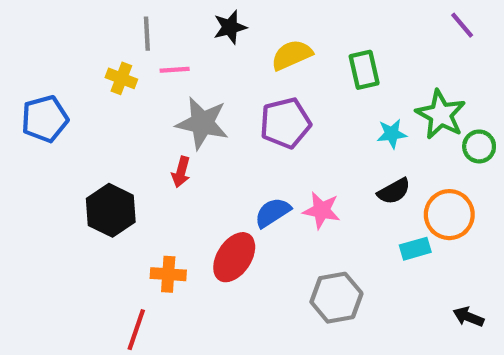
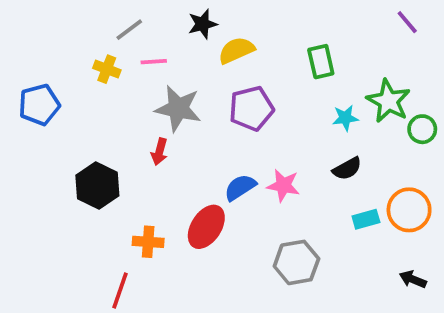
gray line: (147, 34) -> (129, 30), turned 56
yellow semicircle: (292, 55) -> (236, 50), moved
orange circle: (449, 215) -> (409, 210), moved

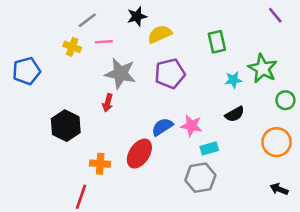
green circle: (422, 129) -> (285, 100), moved
cyan rectangle: (366, 219) -> (209, 148), moved

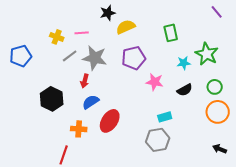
gray line: (87, 20) -> (70, 56), moved
green circle: (285, 100) -> (215, 87), moved
pink star: (191, 126) -> (155, 82), moved
blue semicircle: (162, 127) -> (91, 102), moved

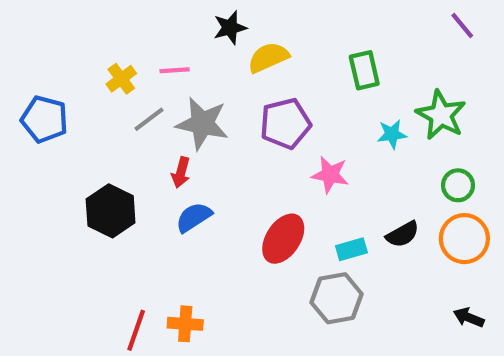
yellow cross: (57, 37) -> (121, 79), turned 32
blue pentagon: (21, 56) -> (45, 119), turned 30
black semicircle: (185, 90) -> (403, 234), moved
red ellipse: (110, 121) -> (283, 239), moved
orange cross: (79, 129) -> (185, 324), moved

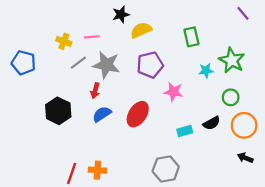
yellow cross: (121, 79) -> (64, 41), turned -32
green circle: (458, 185) -> (231, 97), moved
red ellipse: (283, 239) -> (138, 114), moved
gray hexagon: (337, 298) -> (166, 169), moved
black arrow: (469, 317) -> (245, 158), moved

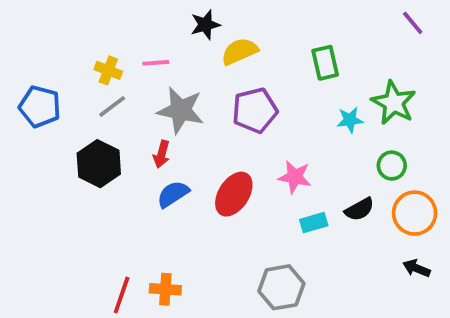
gray line: (78, 63) -> (112, 107), moved
pink star: (174, 92) -> (295, 177), moved
black hexagon: (58, 111) -> (99, 164), moved

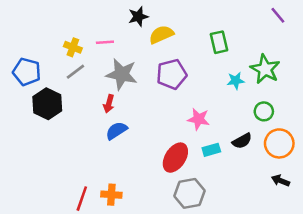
black hexagon: (99, 164) -> (47, 104), moved
red ellipse: (234, 194) -> (175, 158), moved

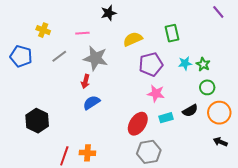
yellow semicircle: (161, 34) -> (133, 39), moved
yellow cross: (73, 47) -> (43, 30), moved
green star: (265, 69) -> (203, 64), moved, size x0.6
purple pentagon: (172, 74) -> (151, 64), moved
black hexagon: (47, 104) -> (37, 121), moved

